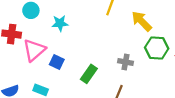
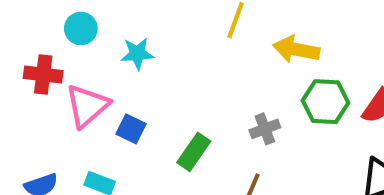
yellow arrow: (142, 21) -> (296, 49), turned -35
gray cross: (125, 62) -> (265, 129), turned -32

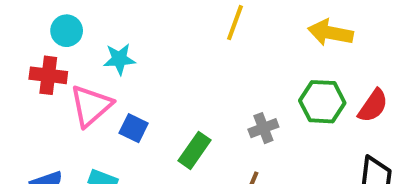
cyan circle: (81, 28) -> (67, 31), moved
yellow arrow: (296, 49) -> (330, 33), moved
cyan star: (137, 54) -> (119, 59), moved

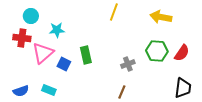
green rectangle: (194, 150) -> (86, 55), moved, turned -48

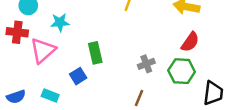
green hexagon: (157, 51) -> (182, 71), moved
red semicircle: (182, 53) -> (190, 42), moved
blue square: (64, 64) -> (78, 76), moved, turned 32

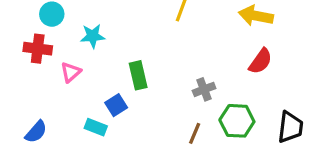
pink triangle: (43, 50) -> (71, 72), size x0.6
green hexagon: (182, 71) -> (237, 121), moved
cyan rectangle: (50, 96) -> (96, 127), moved
blue semicircle: (16, 97) -> (36, 132), turned -30

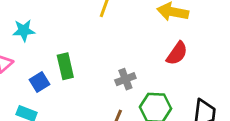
blue square: (116, 105) -> (39, 82), moved

